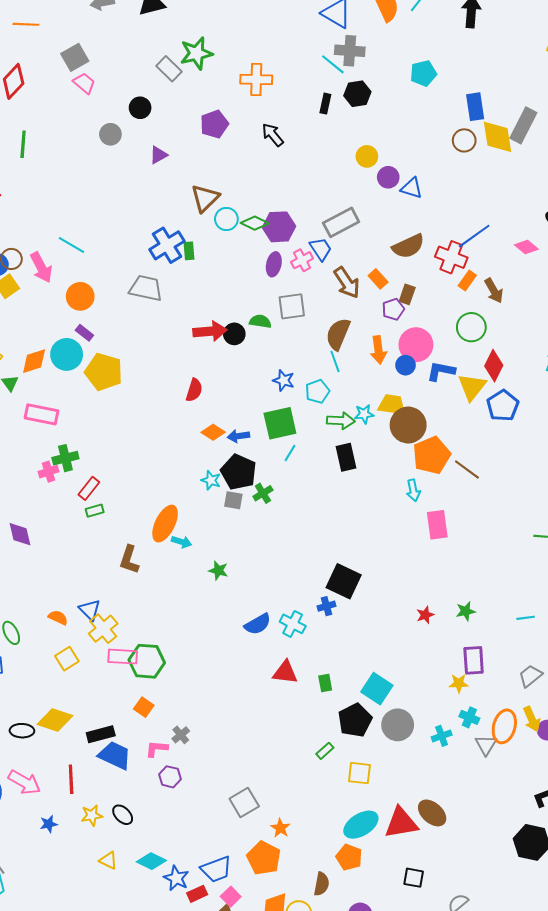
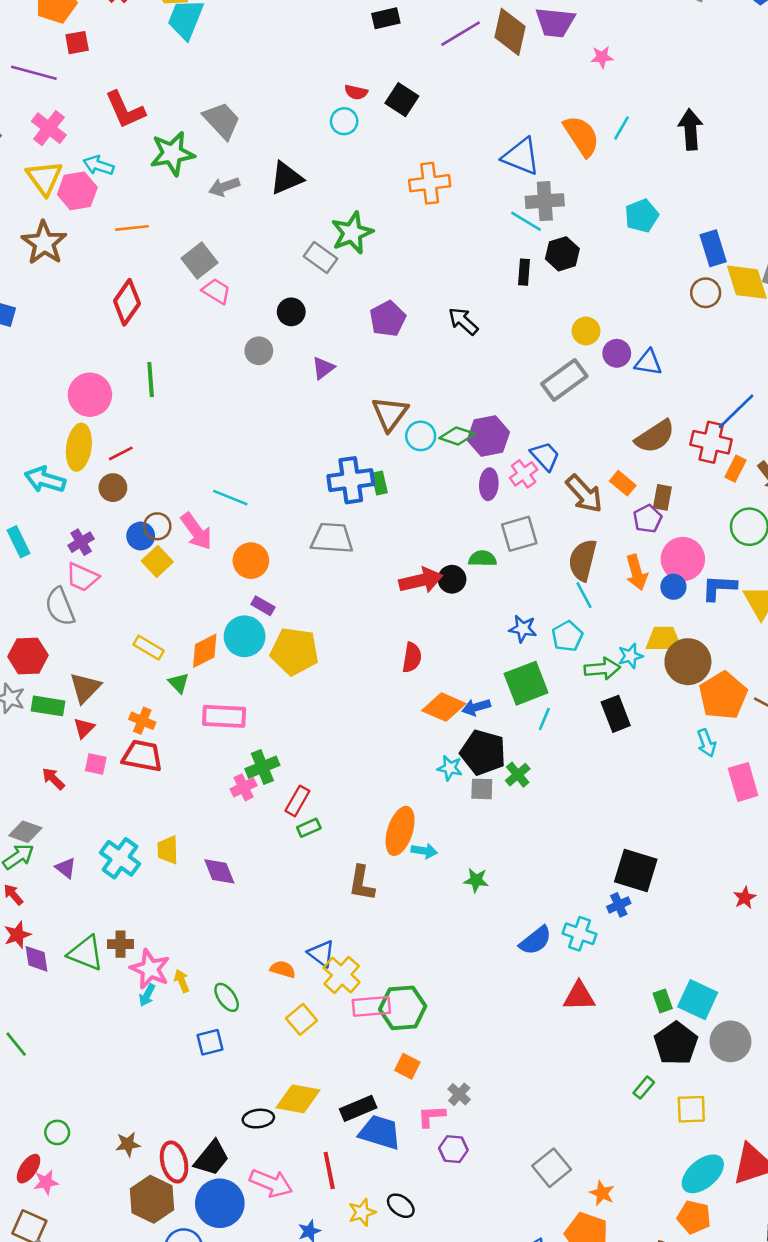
orange cross: (256, 79) -> (430, 183), moved
gray rectangle: (341, 222) -> (564, 380), moved
blue cross: (167, 245) -> (351, 480), turned 32
orange diamond: (213, 432) -> (444, 707), size x1.4
green rectangle: (325, 683) -> (663, 1001), moved

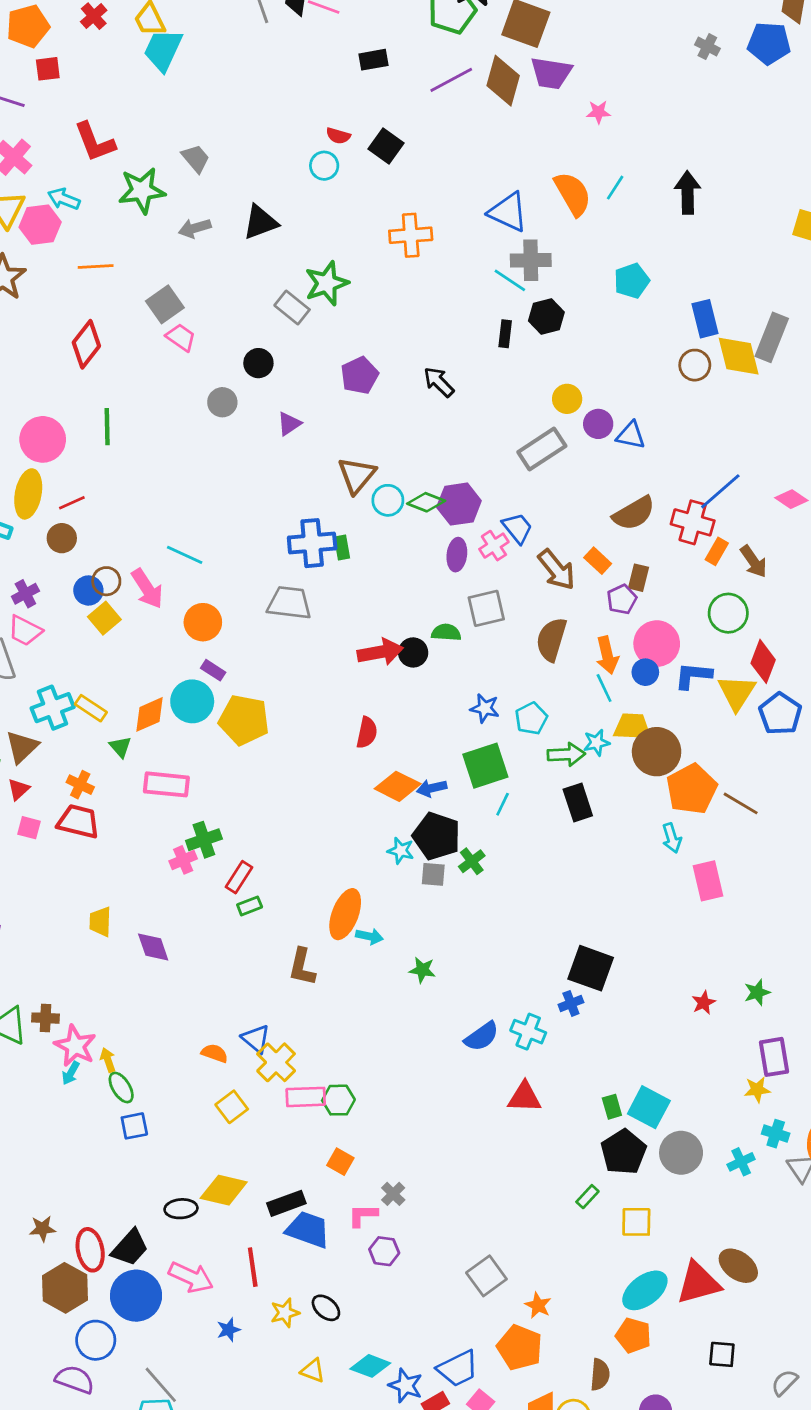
gray trapezoid: (222, 121) -> (196, 158), size x0.7
cyan line: (584, 595) -> (604, 688), moved
cyan cross: (120, 858) -> (53, 708), moved, turned 30
green ellipse: (227, 997) -> (121, 1087), moved
green hexagon: (403, 1008) -> (338, 1100), size x0.7

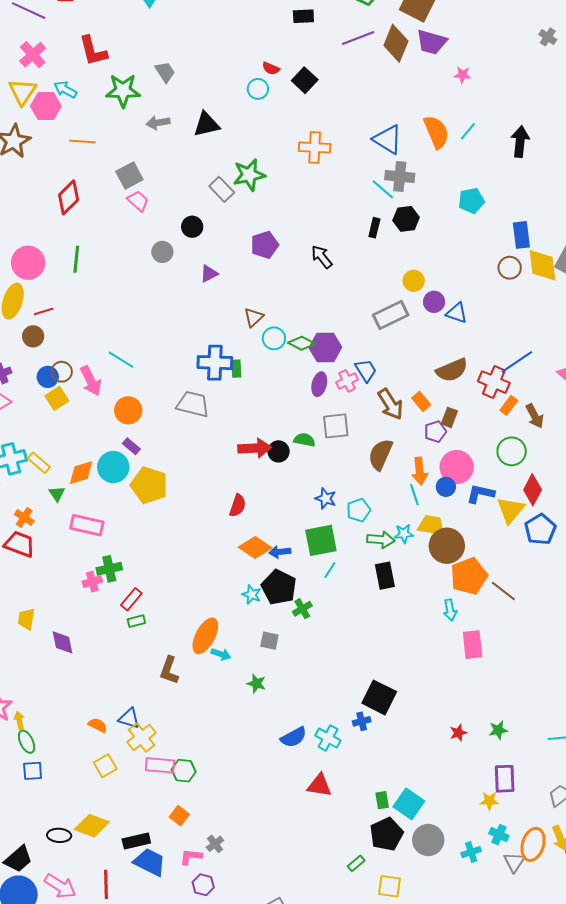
brown triangle: (357, 475) -> (254, 317), size x0.7
gray square: (433, 874) -> (269, 641), moved
blue triangle: (256, 1039) -> (129, 718), turned -30

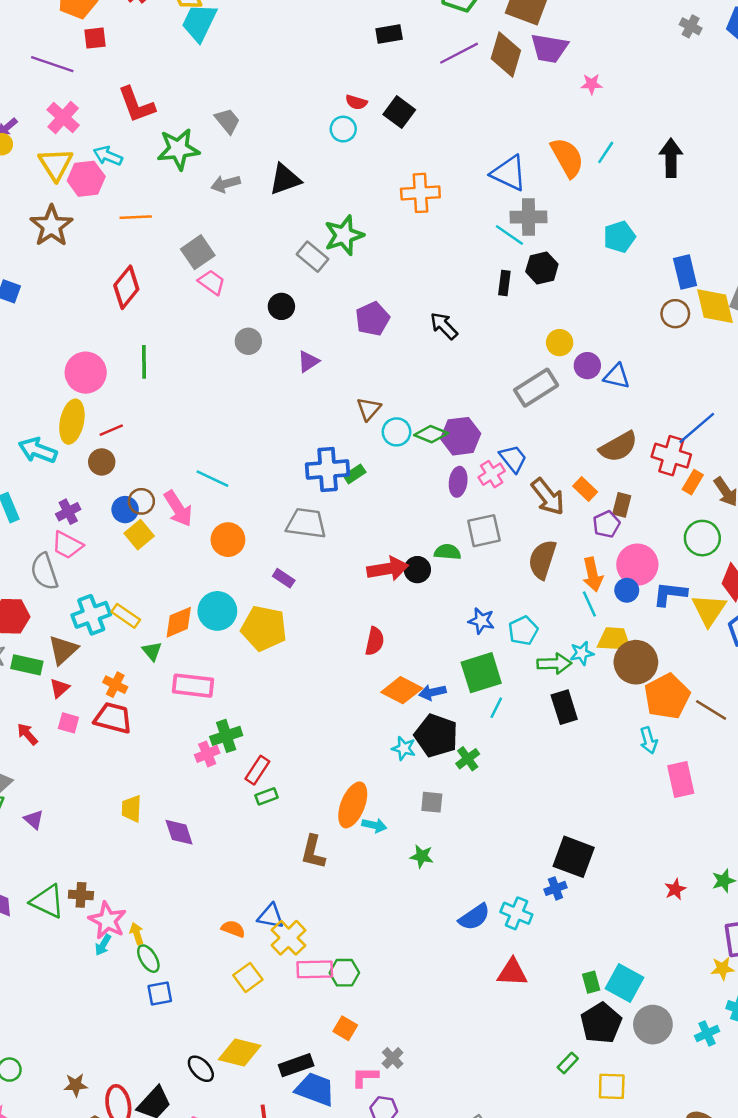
green rectangle: (236, 369) -> (355, 474), turned 66
purple rectangle: (131, 446) -> (284, 578), moved
black ellipse: (59, 835) -> (201, 1069), turned 50

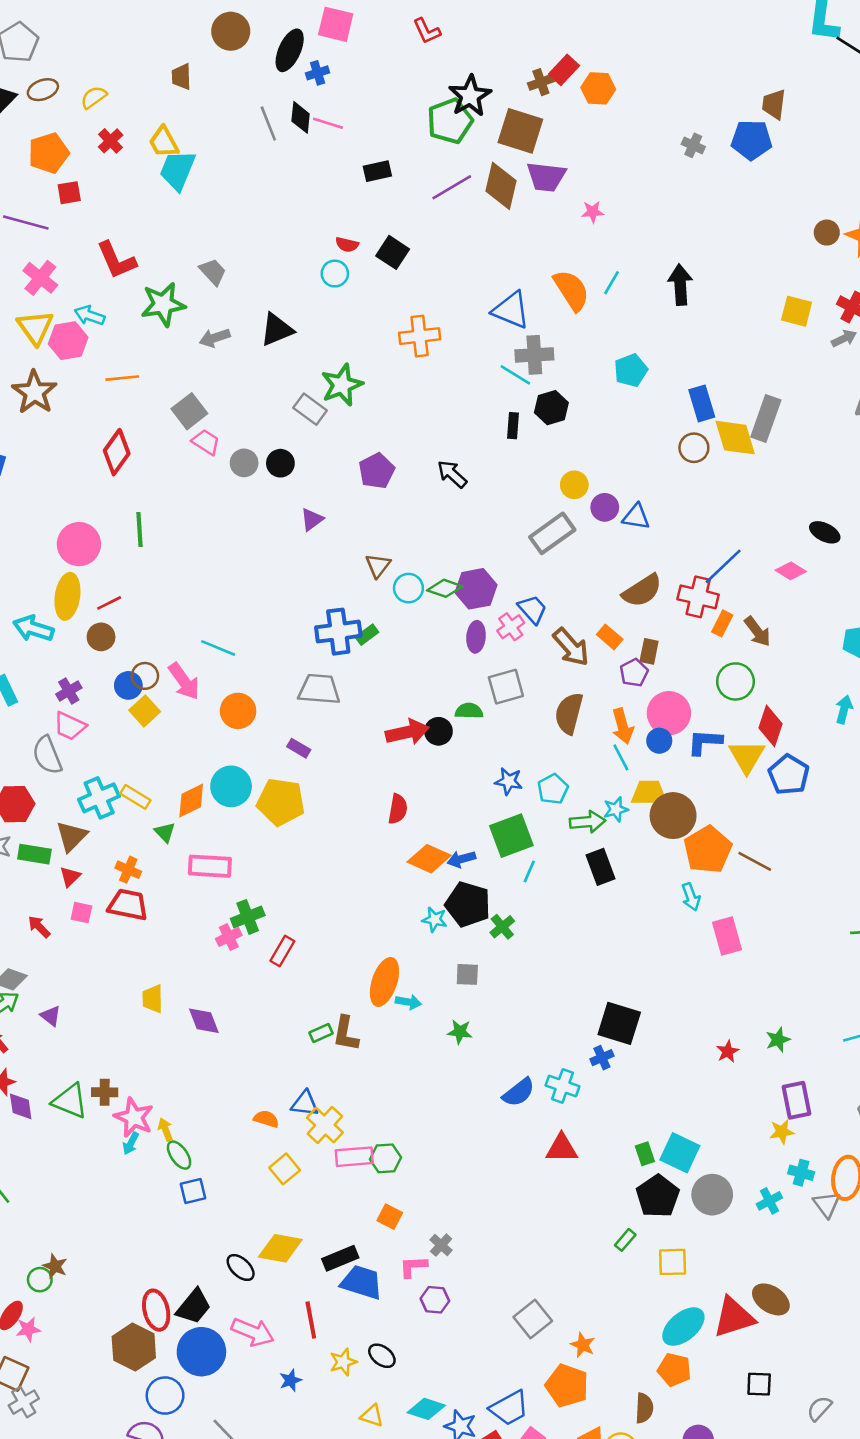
gray circle: (248, 341) -> (244, 463), moved
green rectangle: (267, 796) -> (321, 1033), moved
brown star: (76, 1085) -> (55, 1266), moved, turned 30

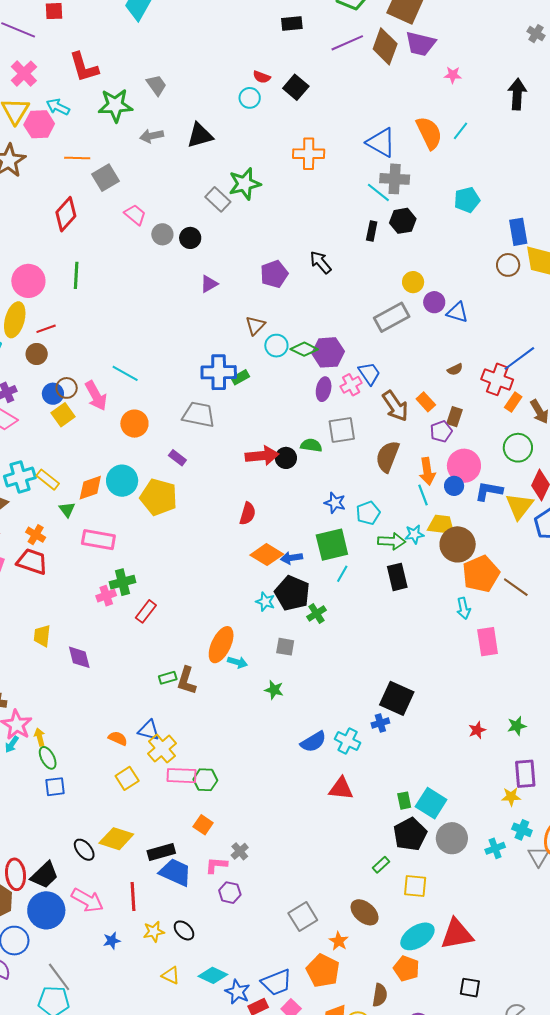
black arrow: (680, 285) -> (517, 94), moved
gray square: (189, 411) -> (105, 178), moved
purple pentagon: (377, 471) -> (274, 274), moved
brown semicircle: (642, 591) -> (455, 369), size x0.5
brown ellipse: (771, 1299) -> (365, 912), moved

